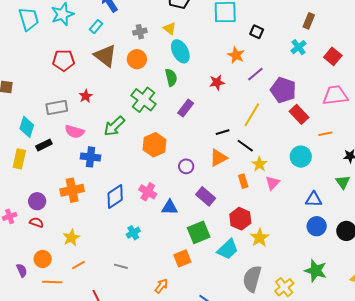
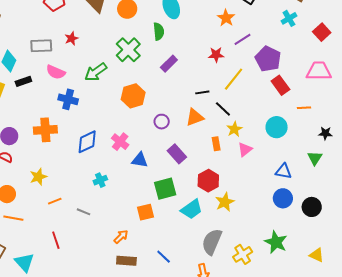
red star: (217, 82) -> (216, 55), moved
orange line: (78, 265) -> (55, 201), moved

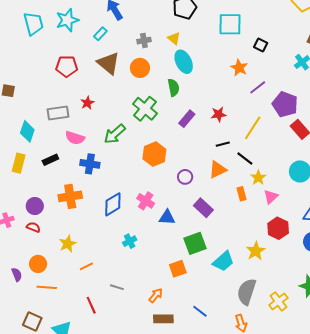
red star: (216, 55) -> (219, 114), moved
black rectangle: (23, 81) -> (50, 160), moved
red hexagon: (208, 181) -> (278, 228), moved
gray line: (84, 212) -> (117, 287), moved

